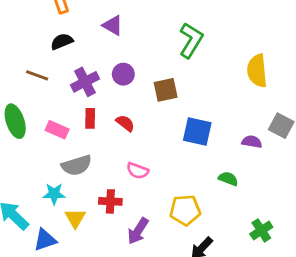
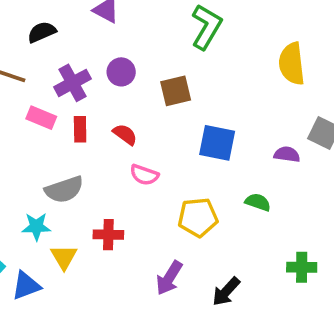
pink rectangle: (57, 130) -> (41, 118), moved
pink semicircle: (137, 171) -> (144, 175), moved
yellow pentagon: (185, 210) -> (198, 217), moved
green cross: (261, 230) -> (302, 267), turned 35
purple arrow: (138, 231) -> (169, 278), moved

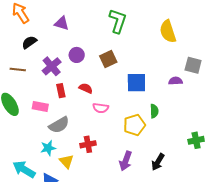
pink rectangle: (41, 118) -> (40, 107), moved
green semicircle: (258, 202) -> (154, 111), moved, turned 80

